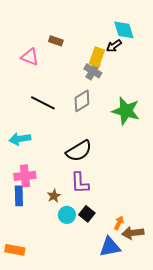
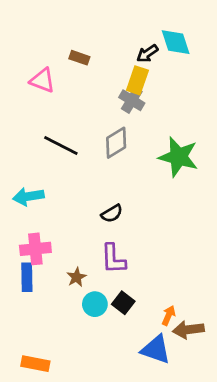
black arrow: (114, 46) -> (147, 53), moved
black semicircle: (79, 151) -> (112, 213), size x0.6
blue triangle: (110, 247) -> (156, 349), turned 30
orange rectangle: (15, 250) -> (35, 364), moved

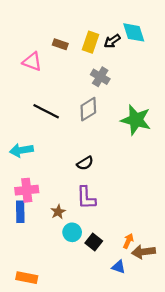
yellow rectangle: (137, 80) -> (90, 42), moved
black square: (123, 303) -> (94, 242), moved
blue triangle: (156, 349) -> (119, 267), size x0.6

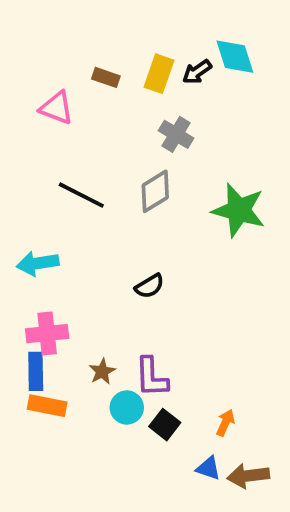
purple L-shape: (86, 198) -> (151, 377), moved
brown arrow: (143, 252) -> (248, 476), moved
orange rectangle: (27, 278) -> (47, 406), moved

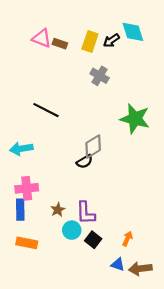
pink triangle: (57, 108) -> (42, 38), moved
gray diamond: (155, 191) -> (93, 147), moved
orange rectangle: (47, 406) -> (27, 243), moved

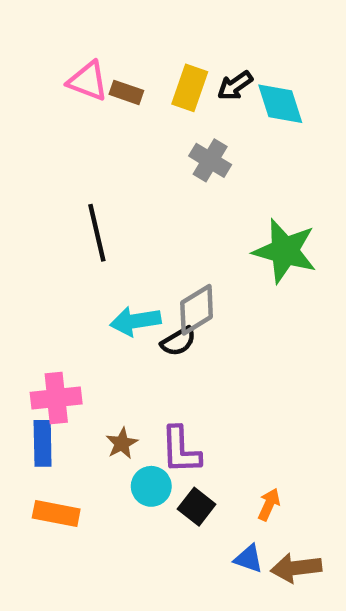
cyan diamond: (133, 32) -> (280, 104), moved
black line: (46, 110) -> (97, 233), turned 50
cyan arrow: (21, 149) -> (135, 321), moved

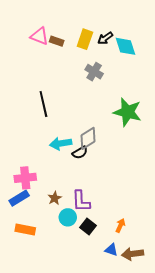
blue rectangle: (43, 443) -> (19, 198), turned 60

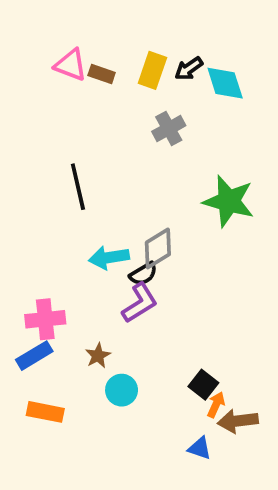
gray cross: (94, 72) -> (169, 129), turned 30
purple L-shape: (81, 201) -> (140, 303), moved, turned -120
black square: (88, 226) -> (203, 385), moved
brown arrow: (133, 254) -> (238, 421), moved

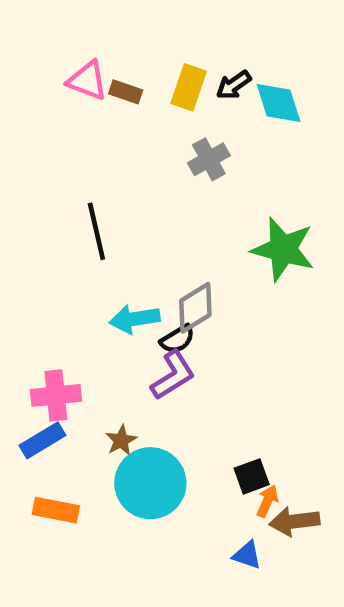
black square: (203, 385) -> (252, 476), turned 32
cyan circle: (122, 390) -> (150, 483), size x1.8

